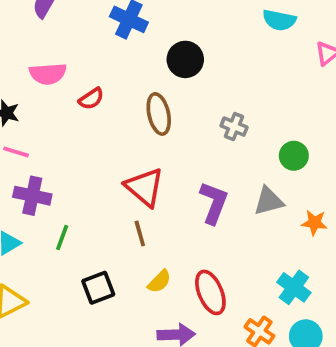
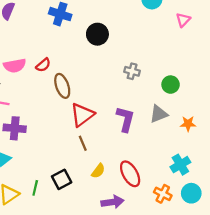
pink semicircle: (48, 74) -> (15, 66), moved
brown ellipse: (159, 114) -> (62, 86), moved
red triangle: (145, 187) -> (82, 115), turned 50
green line: (62, 237) -> (35, 188), moved
cyan cross: (294, 287) -> (180, 165), turned 30

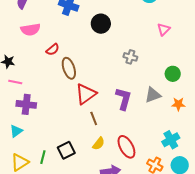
pink triangle: (183, 20) -> (164, 29), moved
pink semicircle: (15, 66) -> (30, 30), moved
green circle: (171, 85) -> (173, 74), moved
brown line: (83, 143) -> (94, 118), moved

